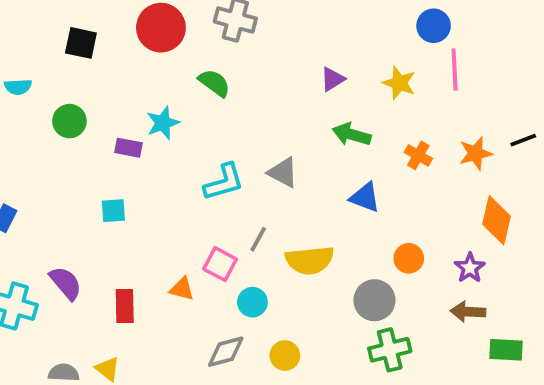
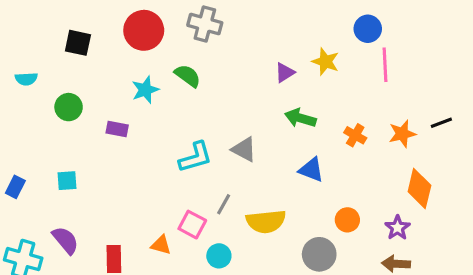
yellow star: (399, 83) -> (325, 62), moved
cyan star: (163, 123) -> (145, 90), moved
cyan square: (113, 211) -> (67, 181), moved

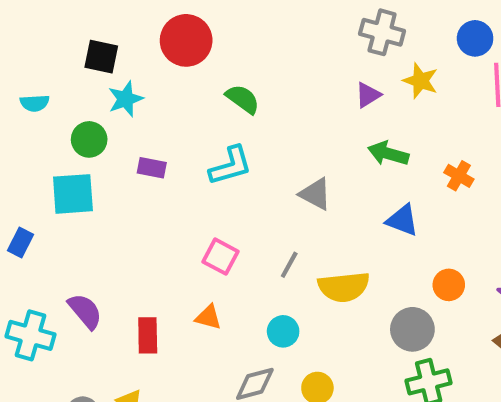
gray cross: (205, 24) -> (382, 32), moved
cyan star: (145, 90) -> (125, 99), moved
cyan L-shape: (195, 157) -> (231, 166), moved
cyan square: (67, 181) -> (73, 194), moved, size x1.6
pink square: (192, 225) -> (220, 257), moved

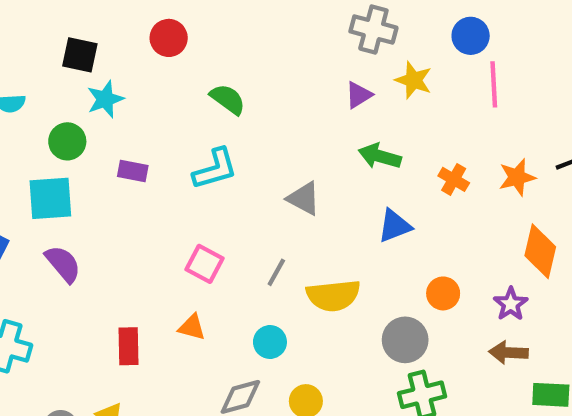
red circle: (186, 40) -> (169, 38), size x0.7
blue triangle: (402, 220) -> (395, 226), turned -42
purple semicircle: (85, 311) -> (63, 264), moved

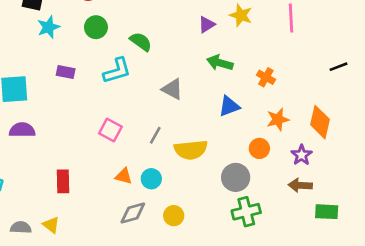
green semicircle: (228, 99) -> (141, 42), moved
green circle: (67, 141) -> (96, 27), moved
orange star: (517, 177) -> (278, 119), moved
purple semicircle: (63, 264) -> (22, 130), turned -50
orange triangle: (192, 327) -> (124, 176), moved

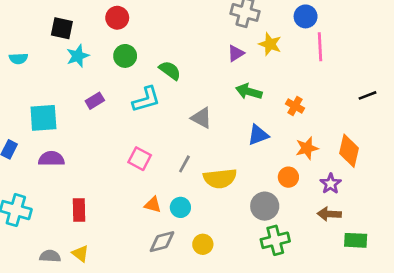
purple rectangle: (66, 72) -> (95, 101), turned -42
red rectangle: (63, 181) -> (79, 210), moved

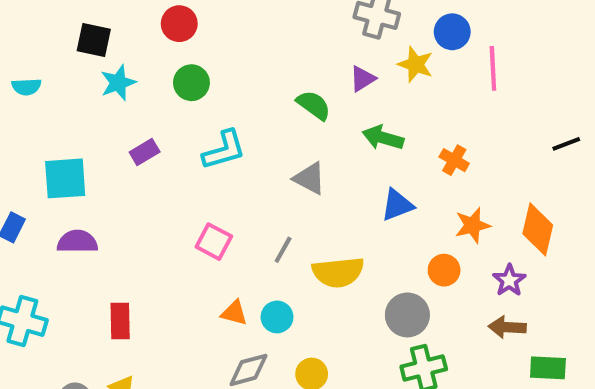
blue circle: (306, 16) -> (452, 32), moved
green semicircle: (170, 70) -> (314, 105), moved

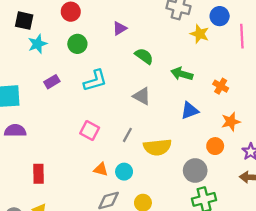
purple triangle: (363, 79) -> (120, 28), moved

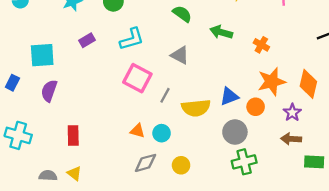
blue triangle: (190, 111) -> (229, 96), moved
orange star: (231, 122) -> (272, 82), size x1.4
purple semicircle: (15, 131) -> (49, 91), turned -70
pink square: (90, 131) -> (137, 78), moved, size x1.4

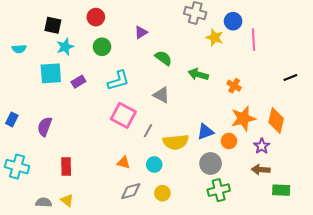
cyan square: (42, 55) -> (51, 73), moved
cyan circle: (162, 133) -> (154, 165), moved

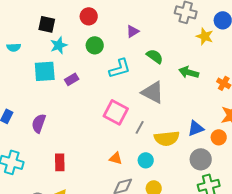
cyan L-shape: (118, 81) -> (120, 68), moved
gray triangle: (161, 95) -> (153, 92), size x1.4

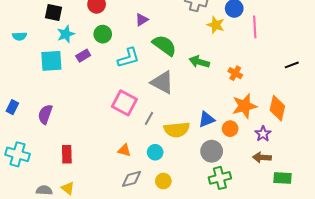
green semicircle: (155, 56) -> (164, 45), size x1.4
purple rectangle: (72, 79) -> (83, 56), moved

